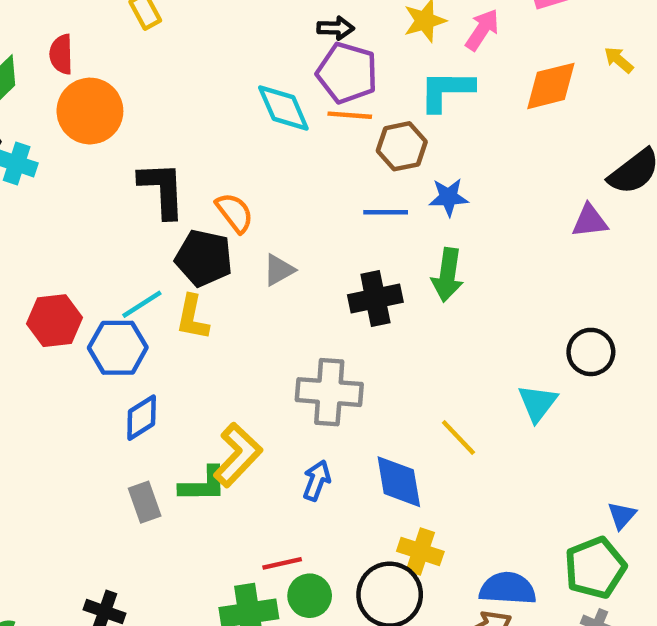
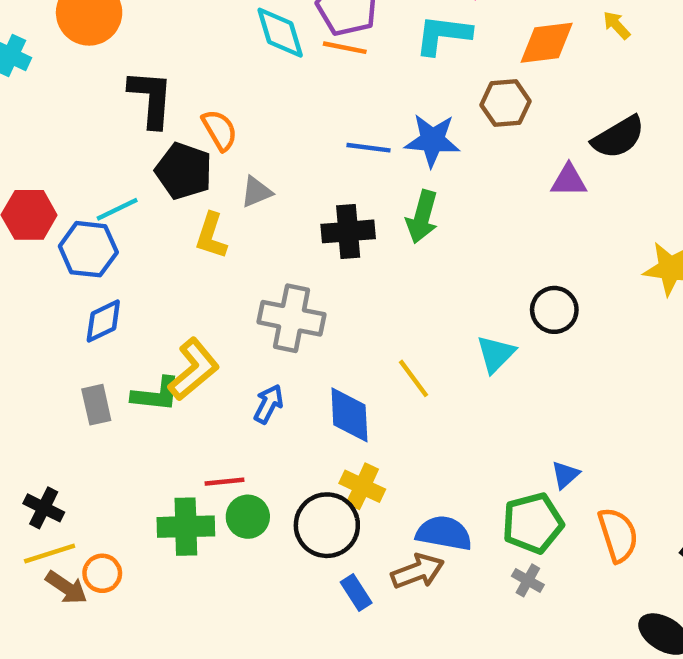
brown hexagon: (402, 146) -> (505, 103), moved
blue star: (449, 197) -> (432, 140), size x1.4
yellow L-shape: (192, 317) -> (211, 236), moved

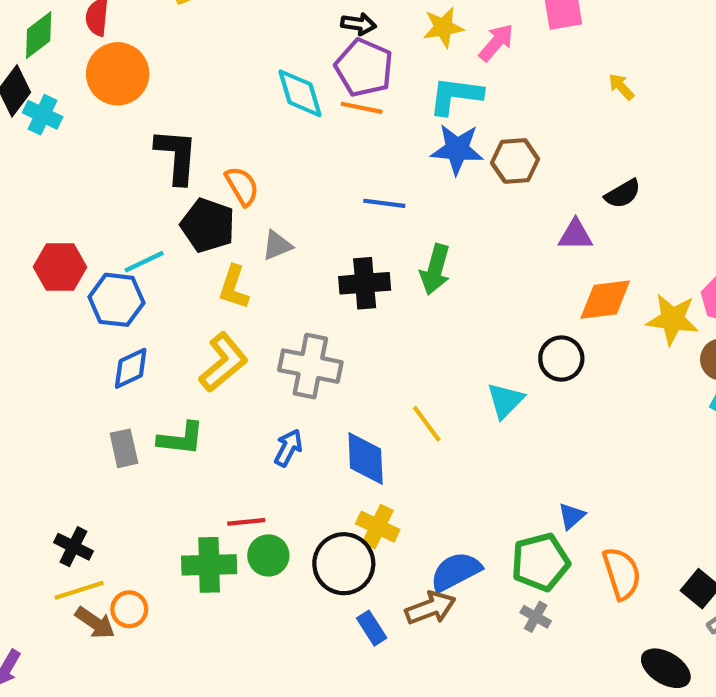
orange diamond: (547, 43) -> (605, 300), moved
black semicircle: (618, 137) -> (623, 194), size x0.7
blue star: (432, 140) -> (457, 149), moved
yellow L-shape: (194, 369) -> (223, 362), moved
blue semicircle: (444, 533) -> (456, 572), turned -38

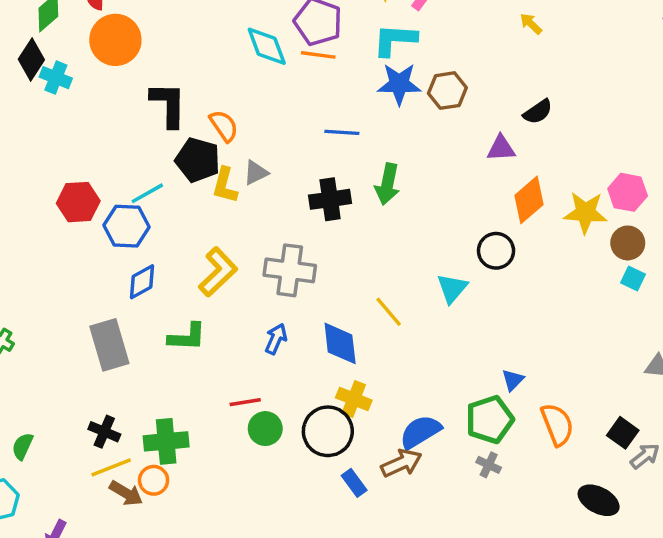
yellow L-shape: (234, 287) -> (225, 185), moved
orange diamond: (605, 300) -> (529, 200), turned -30
gray rectangle: (124, 448) -> (109, 345), moved, size x1.6
green cross: (209, 565) -> (166, 441), moved

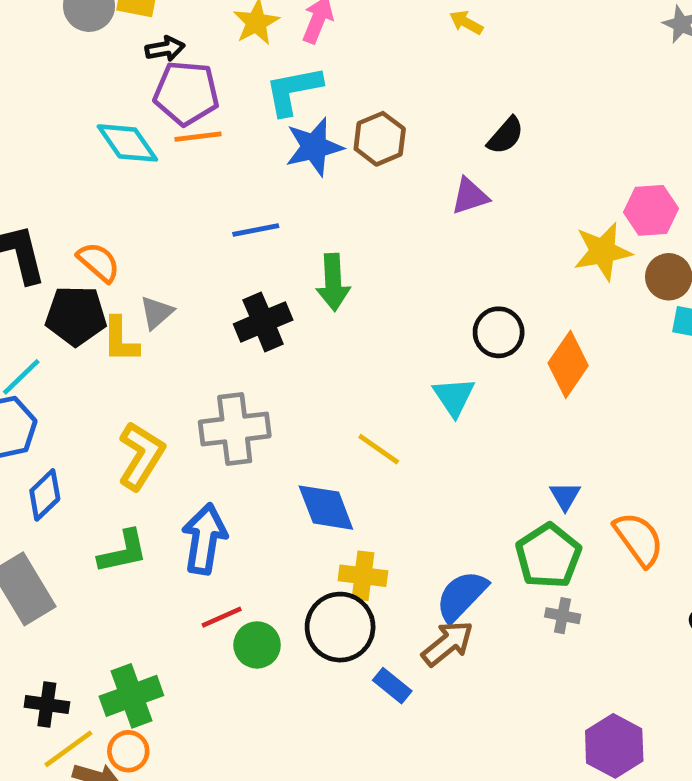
orange diamond: (529, 200) -> (568, 364), moved
blue arrow: (276, 339) -> (204, 539), moved, size x1.6

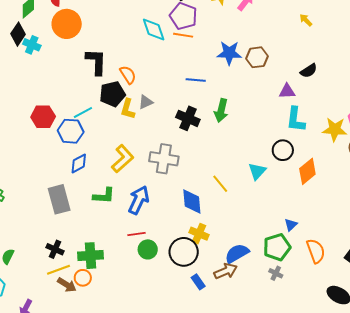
cyan L-shape: (293, 90) -> (296, 120), moved, turned -88
black pentagon: (76, 316) -> (112, 94), turned -30
black cross: (263, 322) -> (188, 118), turned 30

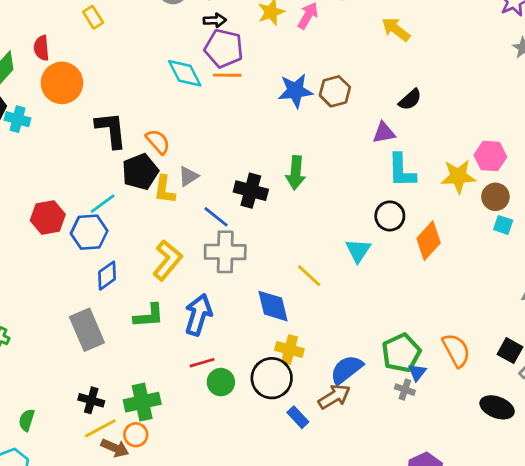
yellow arrow: (306, 20) -> (396, 29), size x1.5
blue line: (196, 80) -> (216, 217), moved, turned 42
blue triangle: (291, 225) -> (417, 372), moved

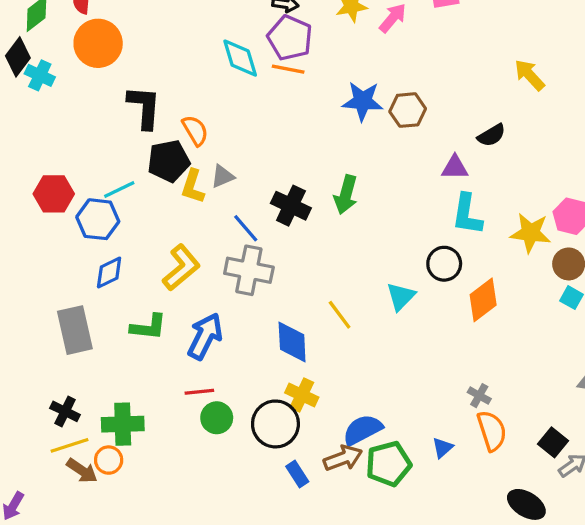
yellow arrow: (396, 29) -> (530, 75), moved
green pentagon: (401, 353) -> (389, 464), moved
gray cross: (405, 390) -> (479, 396), moved

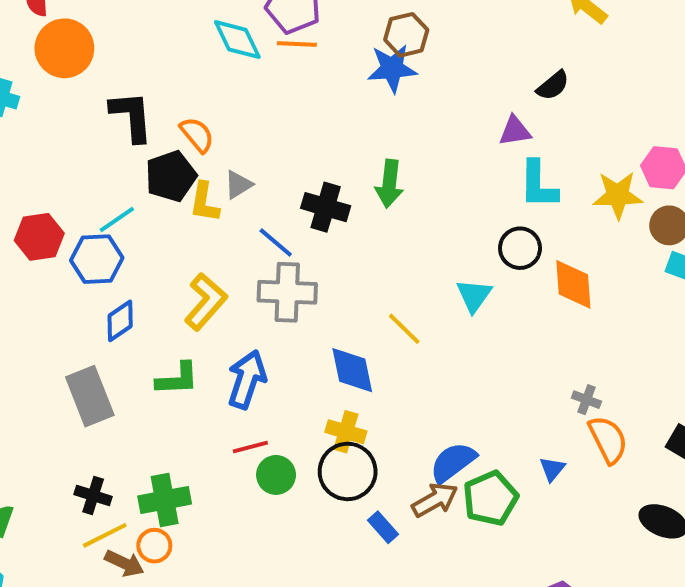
brown hexagon: (408, 110) -> (406, 35), moved
orange diamond: (483, 300) -> (573, 284), turned -48
yellow cross: (302, 395) -> (346, 432), moved

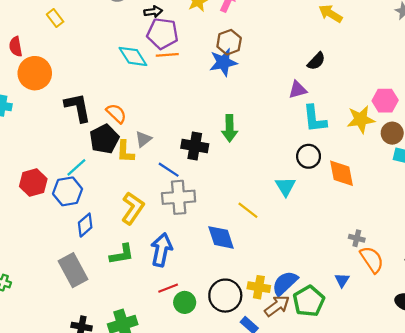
yellow cross: (346, 432) -> (259, 287), moved

